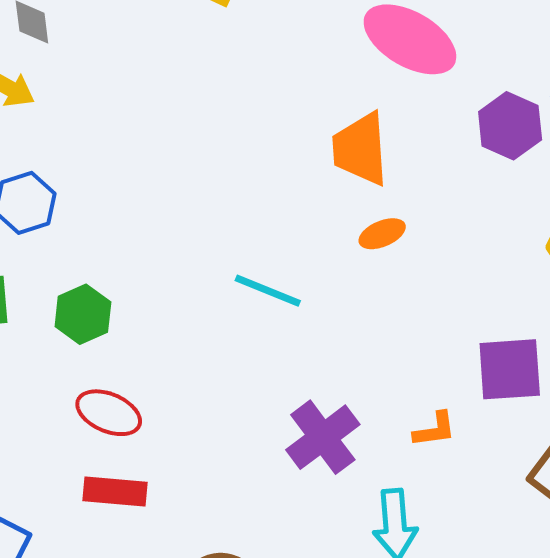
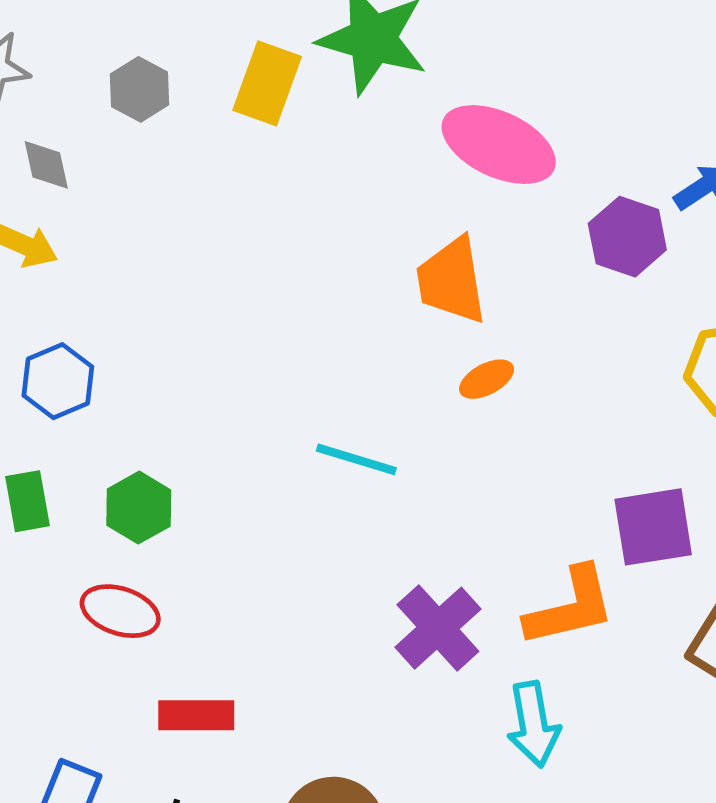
red ellipse: (109, 413) -> (120, 611), moved
orange L-shape: (435, 430) -> (570, 607), size x1.8

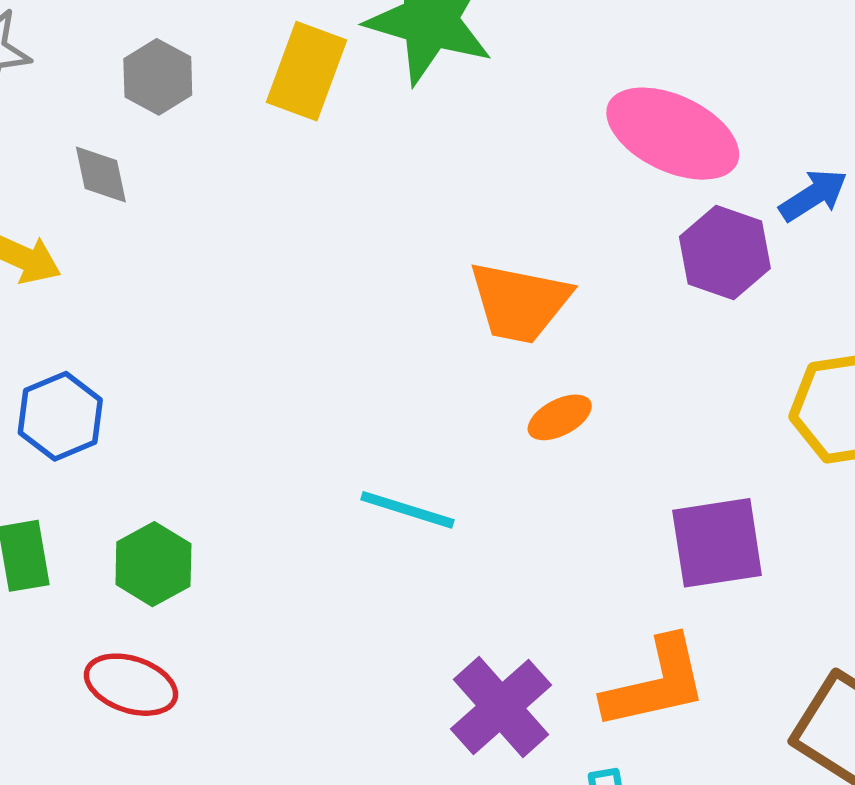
pink ellipse: (499, 145) -> (673, 134), moved
gray diamond: (46, 165) -> (101, 175), moved
orange trapezoid: (451, 281) -> (519, 302), turned -70
purple square: (653, 527) -> (717, 543), moved

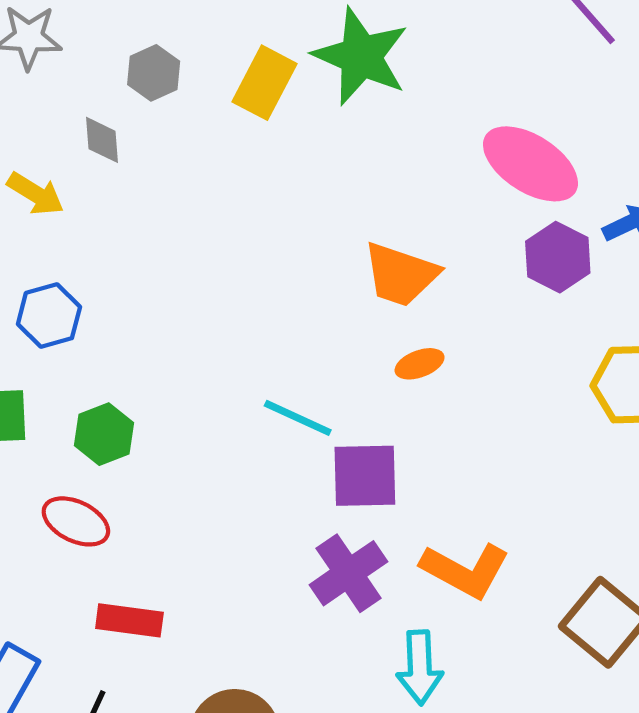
purple square: (717, 543) -> (365, 476), moved
orange L-shape: (655, 683) -> (465, 570), turned 34

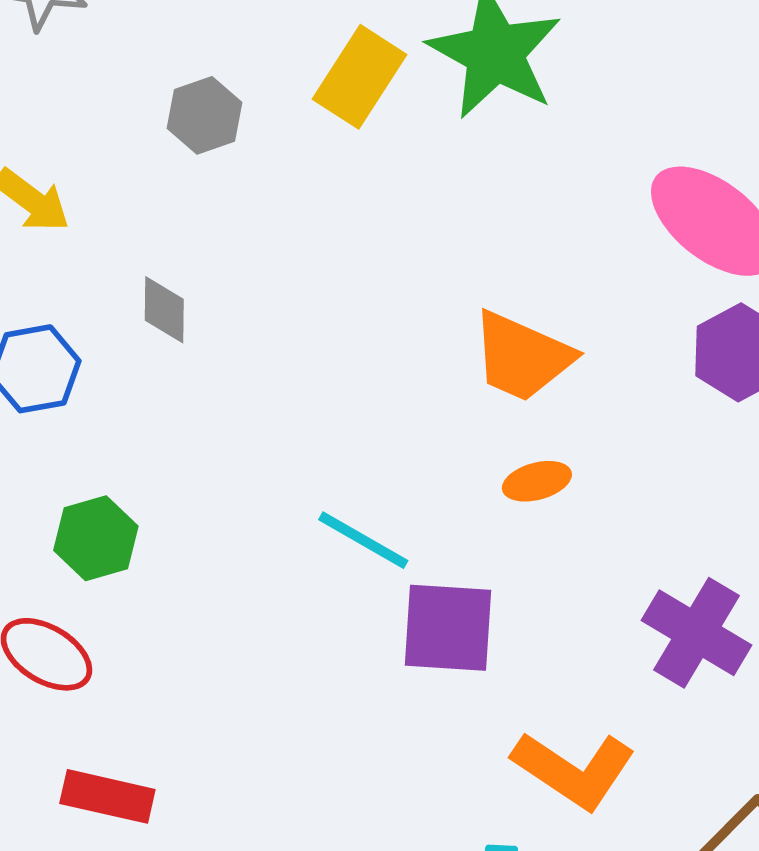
gray hexagon: (154, 73) -> (204, 115), moved
gray diamond: (102, 140) -> (164, 310), moved
purple cross: (348, 573) -> (697, 633), moved, turned -30

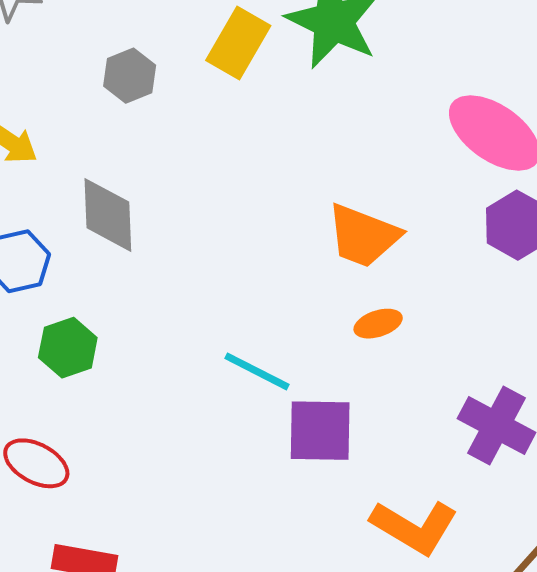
gray diamond: (164, 310) -> (108, 215), size x1.6
green hexagon: (96, 538) -> (68, 348), moved

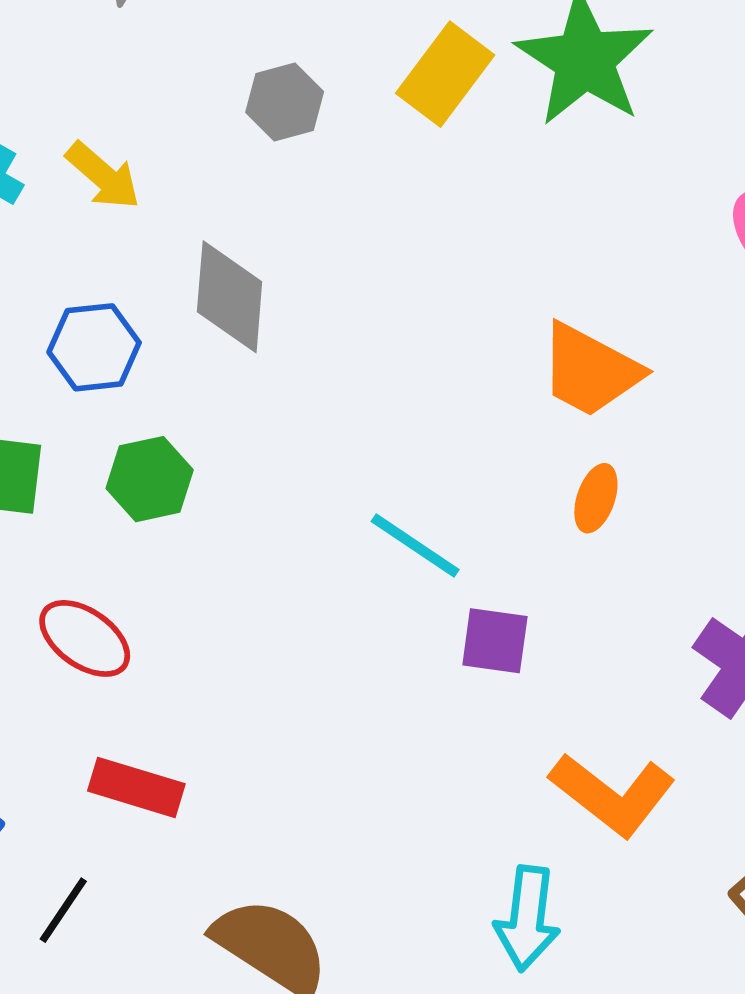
orange ellipse: (378, 324) -> (596, 498), turned -60
purple square: (320, 431) -> (495, 641), size x0.7

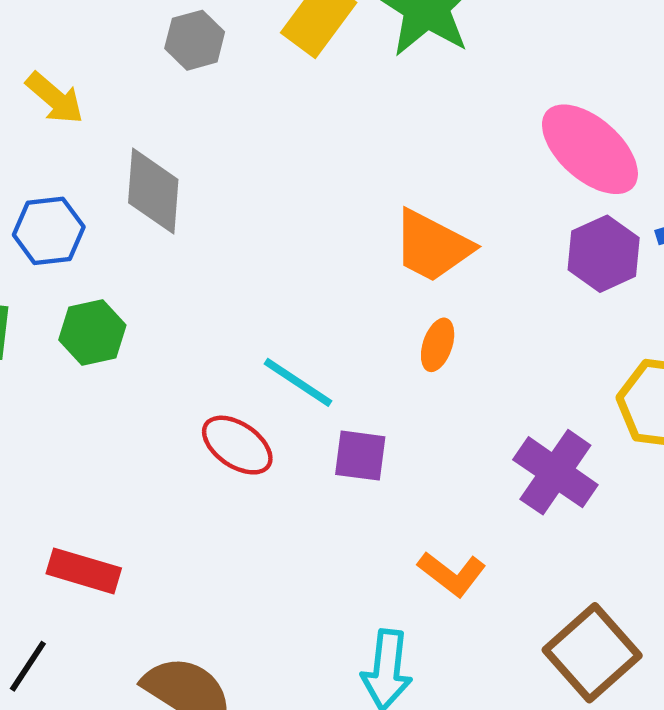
red ellipse: (85, 638) -> (237, 445), moved
orange L-shape: (612, 794) -> (452, 574), size x0.7

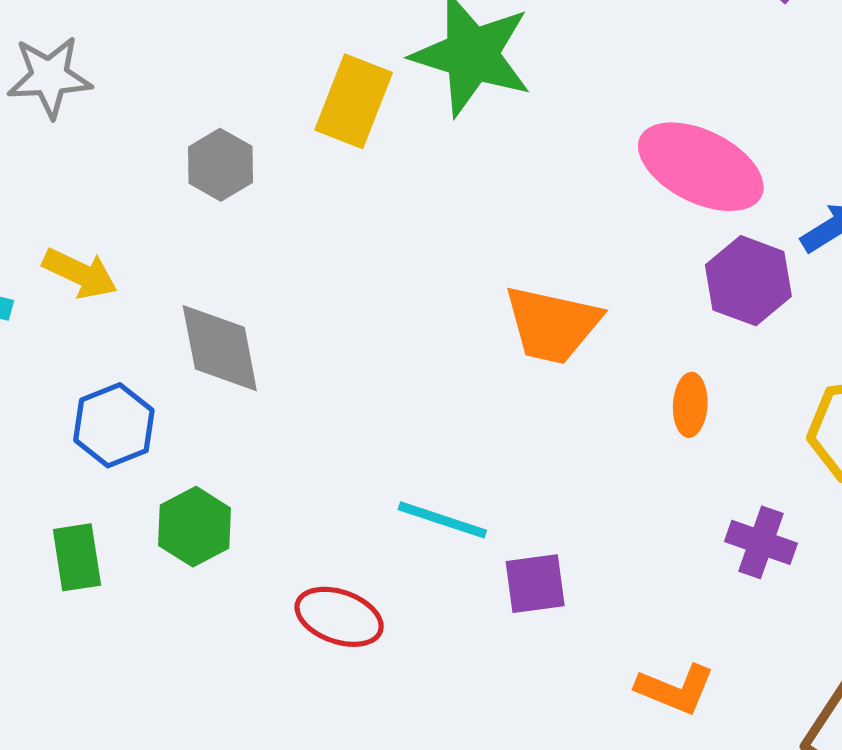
orange ellipse: (438, 345) -> (690, 405), moved
red ellipse: (237, 445) -> (339, 617), moved
purple cross: (555, 472) -> (761, 542), size x0.7

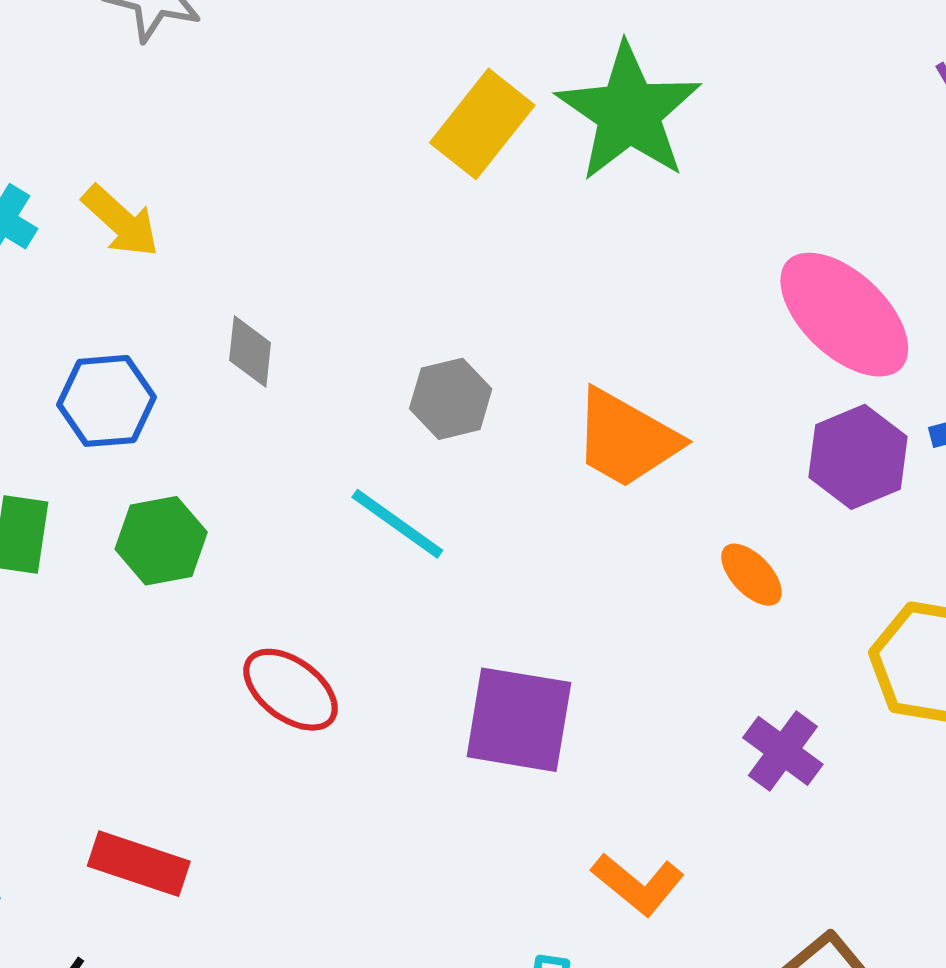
gray hexagon: (220, 165) -> (451, 399), moved
gray diamond: (220, 348) -> (250, 352), size x0.6
orange ellipse: (690, 405) -> (751, 575), turned -64
cyan line: (442, 520) -> (397, 524), moved
purple square: (535, 584) -> (519, 720), size x1.5

